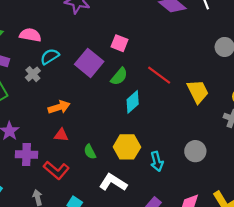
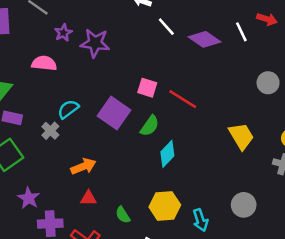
pink semicircle: (30, 35) -> (44, 63), moved
red line: (159, 75) -> (183, 99), moved

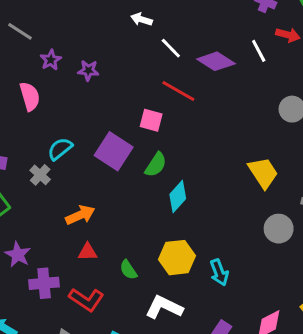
purple star: (95, 43) -> (88, 70), size x0.6
pink semicircle: (44, 63) -> (30, 96), turned 70
red line: (183, 99) -> (178, 91), moved
gray circle: (244, 205) -> (279, 229), moved

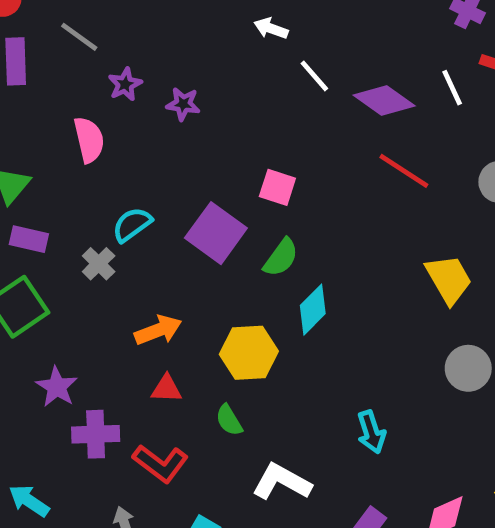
red line: (178, 91) -> (404, 171), moved
yellow hexagon: (177, 258) -> (249, 353), moved

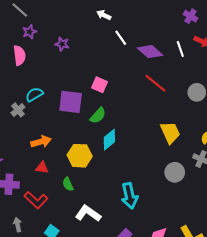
purple star: (125, 84) -> (30, 32), moved
purple square: (216, 233) -> (71, 102), turned -35
cyan arrow: (371, 432) -> (129, 196), size x1.4

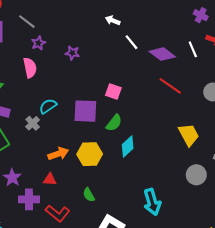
yellow hexagon: (80, 156) -> (90, 154), moved
red triangle: (42, 168) -> (50, 179), moved

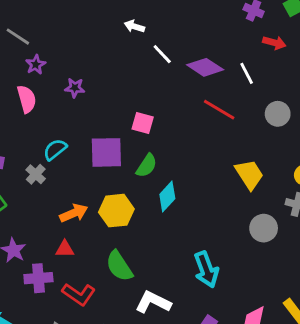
white line: (193, 49) -> (247, 73), moved
purple star: (72, 53) -> (75, 88), moved
green semicircle: (89, 195) -> (119, 266), size x1.6

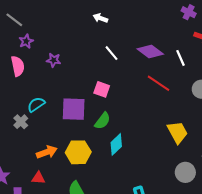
white line: (162, 54) -> (112, 53), moved

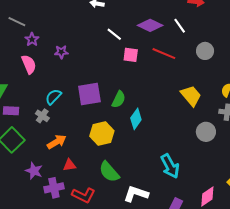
pink square: (102, 89) -> (131, 55), moved
orange arrow: (47, 152) -> (57, 142), moved

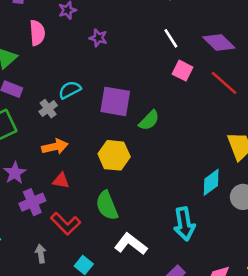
pink semicircle: (29, 64) -> (37, 33), moved
cyan diamond: (136, 119) -> (211, 182), moved
purple cross: (54, 188) -> (32, 202), turned -30

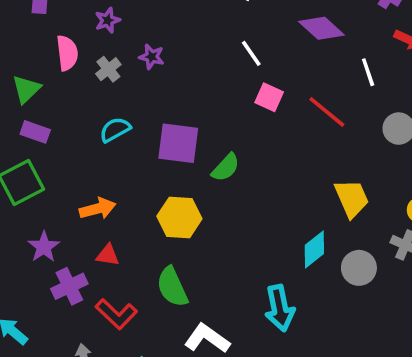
purple diamond: (219, 42) -> (321, 28), moved
gray cross: (48, 109) -> (108, 69), moved

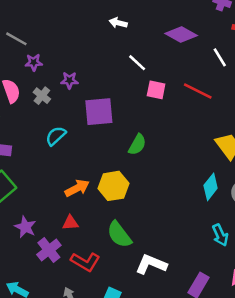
purple star: (108, 20) -> (34, 62), turned 30
purple square: (178, 143) -> (99, 112), moved
orange arrow: (98, 209) -> (77, 188), moved
cyan arrow: (280, 308) -> (220, 235), moved, size x0.7

